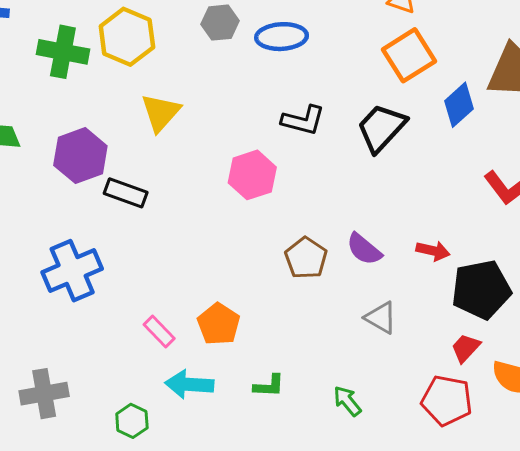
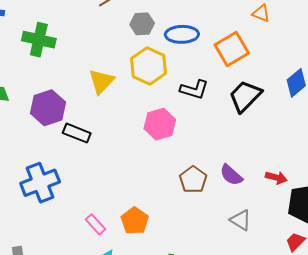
yellow hexagon: (127, 37) -> (149, 66), moved
orange square: (409, 55) -> (232, 49), moved

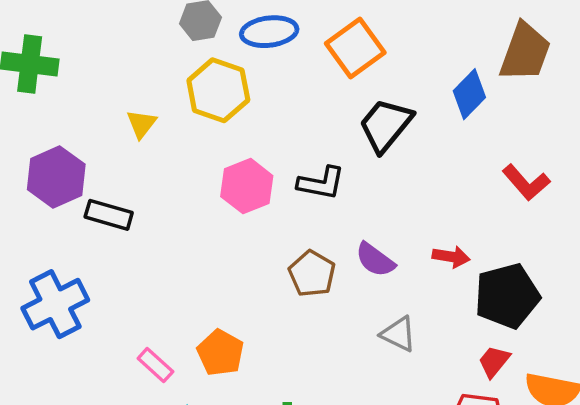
yellow triangle: (101, 81) -> (142, 124), size x0.7
black L-shape: (194, 90) -> (321, 183), moved

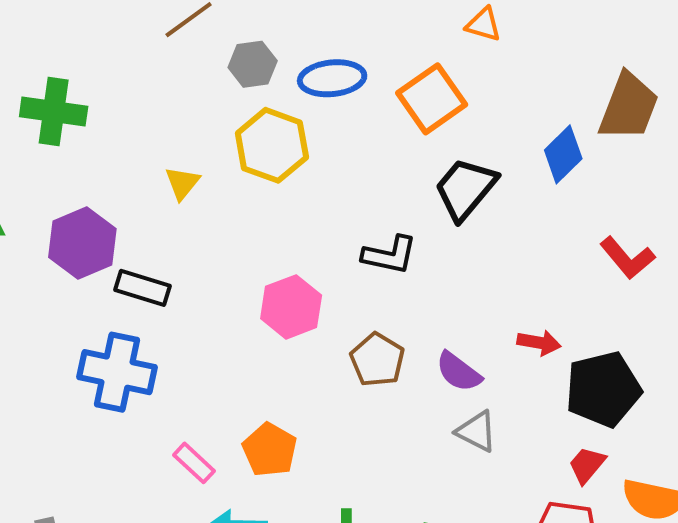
pink hexagon: (247, 186) -> (291, 307), moved
purple semicircle: (375, 260) -> (459, 372), moved
blue cross: (55, 304) -> (117, 372), moved, turned 38

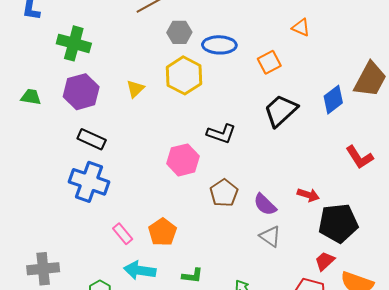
orange square: (432, 99) -> (269, 62), size x0.7
purple hexagon: (82, 243) -> (81, 92), moved
black L-shape: (390, 255) -> (221, 134), moved
black rectangle: (143, 288) -> (92, 139), moved

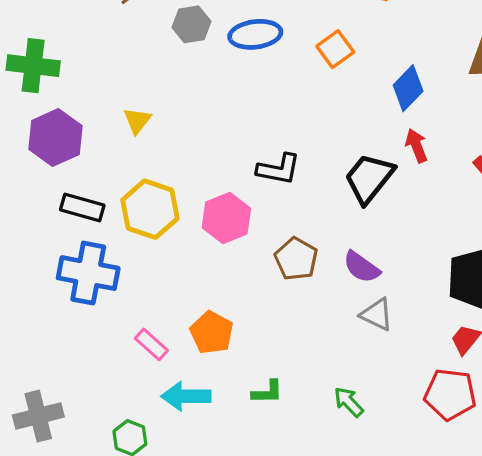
yellow hexagon: (184, 75) -> (150, 209), moved
blue diamond: (333, 100) -> (408, 88), moved
black trapezoid: (281, 111) -> (369, 178), moved
red arrow: (308, 195) -> (416, 146), moved, turned -120

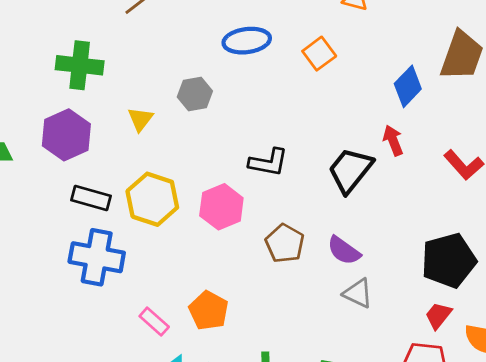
gray hexagon: (191, 24) -> (195, 94), moved
green cross: (33, 66) -> (80, 65), moved
blue diamond: (408, 88) -> (408, 86), moved

